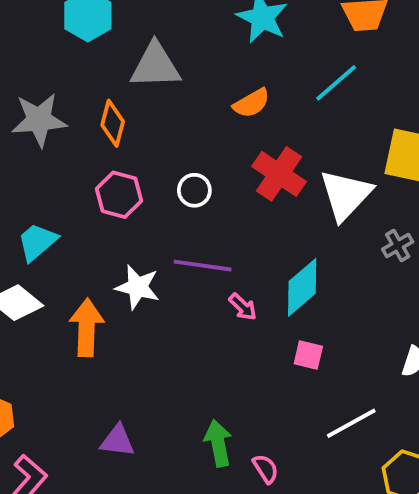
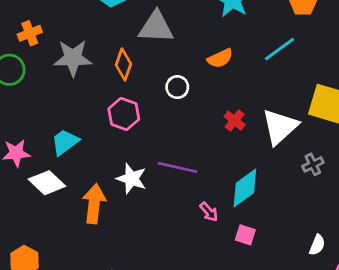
red cross: (279, 174) -> (235, 121), moved, size x0.6
white circle: (194, 190) -> (177, 87), moved
pink arrow: (243, 307) -> (209, 212), moved

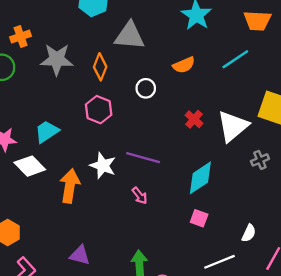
pink arrow: (209, 212) -> (140, 196), moved
white semicircle: (317, 245) -> (249, 233), moved

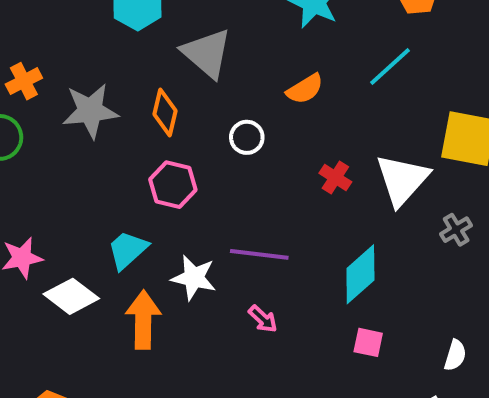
gray triangle: (130, 36) -> (207, 53), turned 44
cyan trapezoid: (47, 132) -> (128, 250), moved

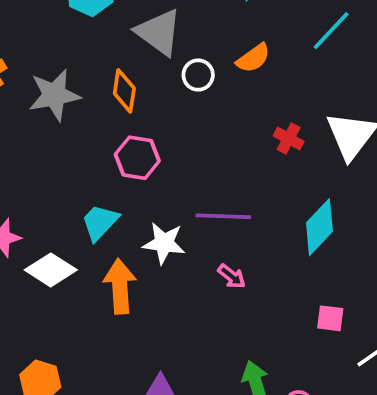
white circle: (247, 137) -> (198, 75), moved
pink square: (368, 342) -> (330, 318), moved

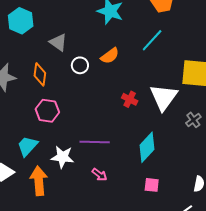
gray triangle: (159, 32) -> (58, 42), size x0.7
pink square: (330, 318) -> (152, 185), moved

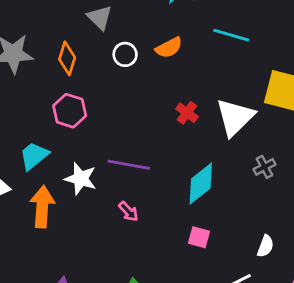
cyan line: (152, 40) -> (231, 35), turned 55
gray cross: (193, 120) -> (264, 167), moved

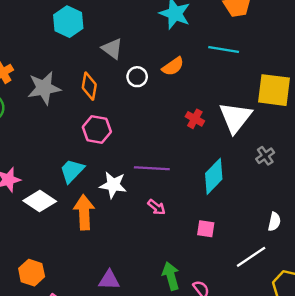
pink square: (199, 237) -> (206, 229), moved

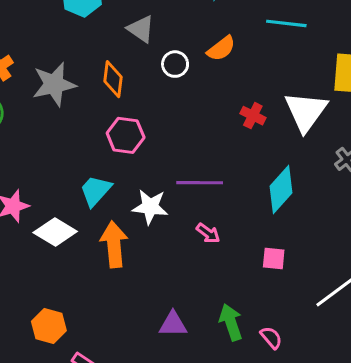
purple triangle: (109, 280) -> (173, 324), moved

